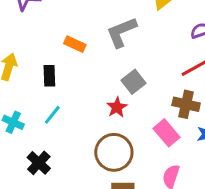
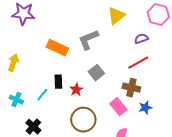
orange rectangle: (75, 44) -> (57, 48), size x1.5
black rectangle: (49, 76) -> (58, 82), moved
red star: (117, 107) -> (76, 90), moved

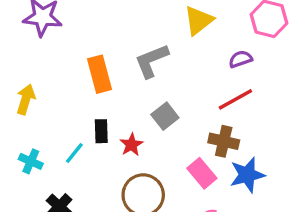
orange rectangle: (57, 48) -> (100, 74), turned 50
blue star: (145, 108) -> (247, 175), size x1.5

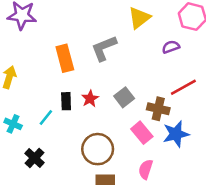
red line: (235, 99) -> (183, 87), moved
gray square: (165, 116) -> (124, 97), moved
red star: (131, 145) -> (90, 99), moved

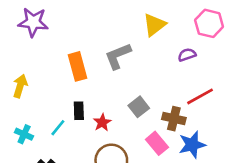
red star: (90, 99) -> (102, 122), moved

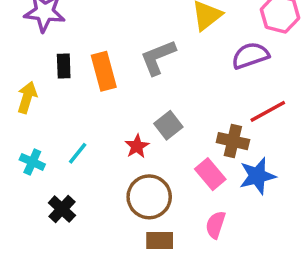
purple semicircle: (187, 55) -> (250, 56), size x1.5
gray square: (139, 107) -> (168, 125), moved
black rectangle: (79, 111) -> (64, 66), moved

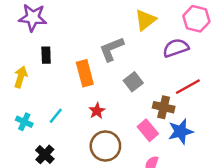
orange rectangle: (104, 71) -> (85, 73), moved
gray square: (168, 125) -> (133, 82), moved

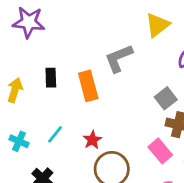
black rectangle: (46, 55) -> (51, 78), moved
gray square: (133, 82) -> (166, 98), moved
red star: (97, 111) -> (92, 140), moved

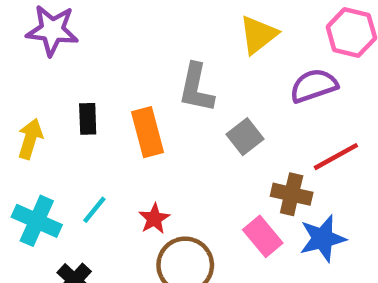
gray L-shape: (119, 58) -> (196, 88), turned -56
gray square: (166, 98) -> (245, 137), moved
cyan cross: (19, 141) -> (37, 221), size x1.5

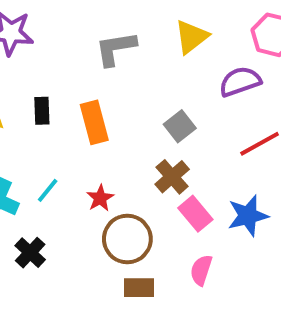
gray L-shape: (196, 88) -> (116, 48), moved, turned 69
brown cross: (292, 194) -> (172, 177), moved, turned 36

